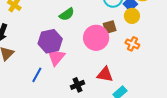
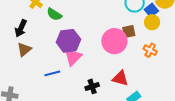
green semicircle: (67, 14) -> (54, 14), moved, turned 63
blue line: (37, 75) -> (52, 73), turned 42

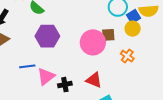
pink triangle: (73, 57) -> (46, 76), moved

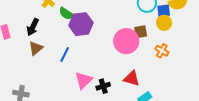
blue square: (133, 17) -> (164, 11), turned 32
purple hexagon: (47, 36) -> (81, 24), moved
blue line: (27, 66) -> (65, 54), moved, turned -49

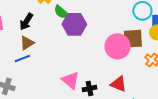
brown square: (141, 32) -> (133, 39), size x1.5
blue line: (65, 54) -> (22, 58), moved, turned 35
pink triangle: (83, 80) -> (71, 80), turned -42

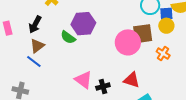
green semicircle: (61, 12) -> (68, 37), moved
blue line: (22, 58) -> (34, 62), turned 63

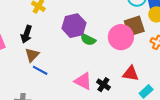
green semicircle: (68, 37) -> (88, 40), moved
blue line: (34, 62) -> (40, 70), moved
black cross: (103, 87) -> (103, 85), turned -32

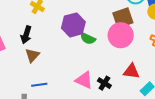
brown square: (134, 26) -> (123, 18), moved
blue line: (40, 70) -> (39, 85), moved, turned -35

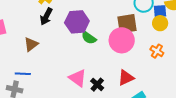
black arrow: (26, 35) -> (46, 16), moved
red triangle: (131, 71) -> (126, 78), turned -42
blue line: (39, 85) -> (23, 74), moved

